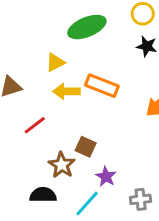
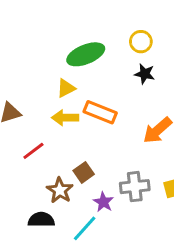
yellow triangle: (55, 62) -> (66, 88), moved
brown square: (86, 147) -> (84, 172), turned 30
gray cross: (141, 199) -> (135, 187), moved, size x1.4

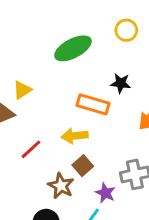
black star: (145, 74) -> (121, 83), moved
yellow triangle: (66, 88) -> (22, 90), moved
yellow arrow: (65, 118) -> (75, 136), moved

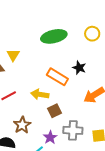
yellow triangle: (22, 90) -> (13, 55), turned -40
brown square: (83, 166) -> (54, 111), moved

